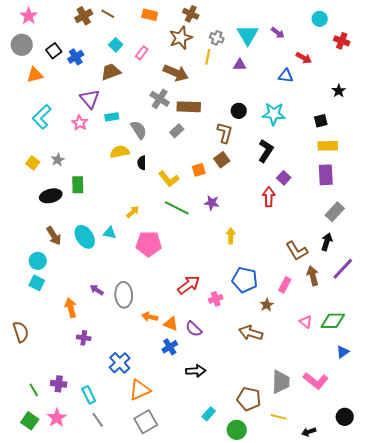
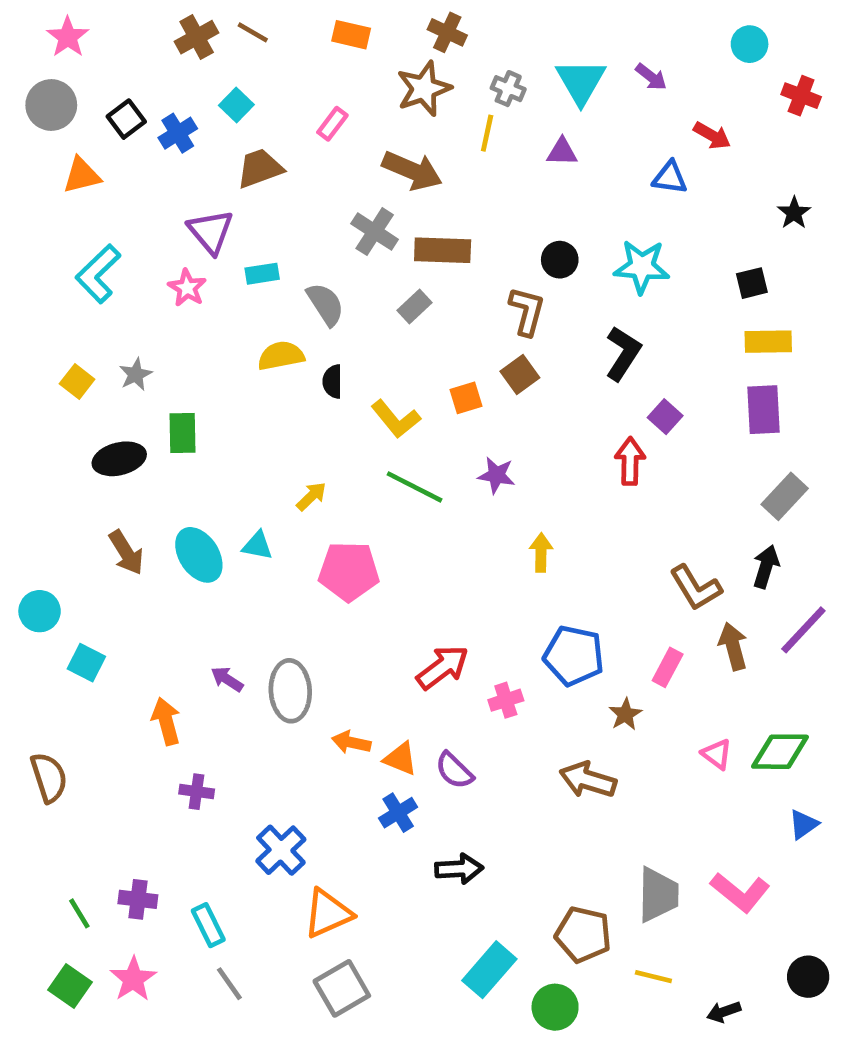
cyan square: (116, 45) -> (236, 105), moved
cyan circle: (38, 261) -> (40, 611), moved
cyan rectangle: (209, 414) -> (489, 970), size x1.6

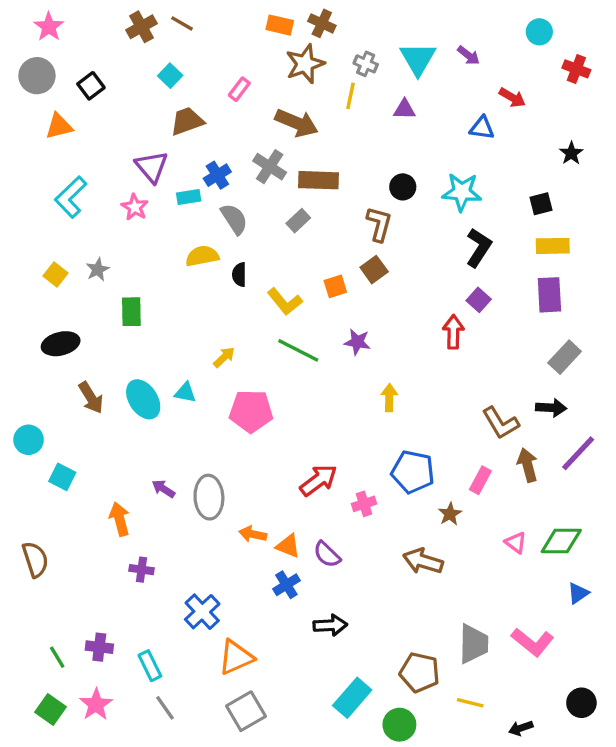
orange rectangle: (351, 35) -> (280, 25), moved
blue cross: (178, 133) -> (217, 175), moved
black L-shape: (623, 353) -> (479, 248), moved
black ellipse: (119, 459) -> (61, 344), moved
black arrow: (766, 567) -> (551, 408), turned 76

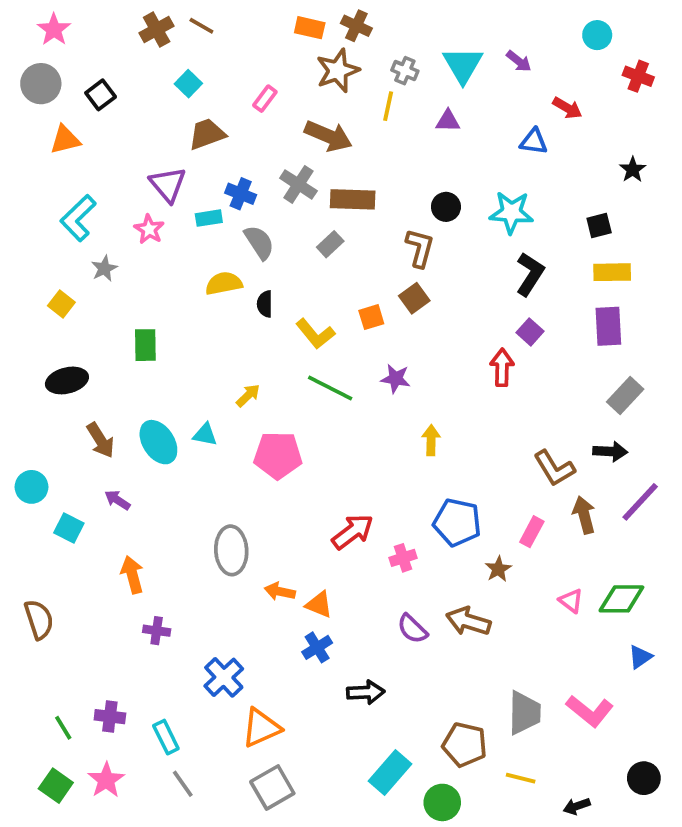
blue cross: (217, 175) -> (241, 194), turned -36
gray star: (98, 270) -> (104, 268), moved
purple arrow: (163, 489) -> (117, 500), moved
purple semicircle: (327, 554) -> (412, 629), moved

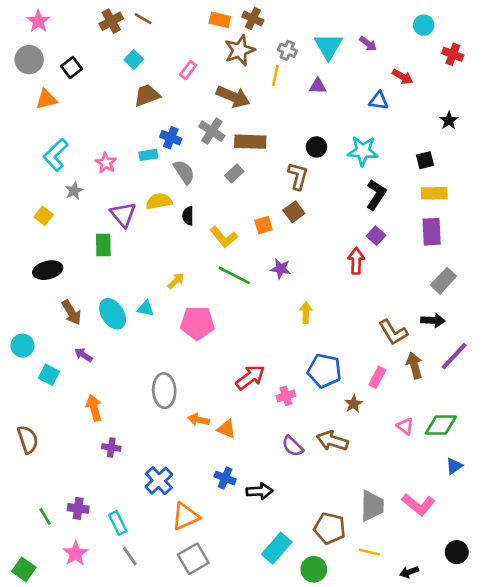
purple triangle: (168, 184) -> (123, 214), moved
blue cross: (317, 647) -> (225, 478), moved, turned -36
green square: (56, 786) -> (24, 569), moved

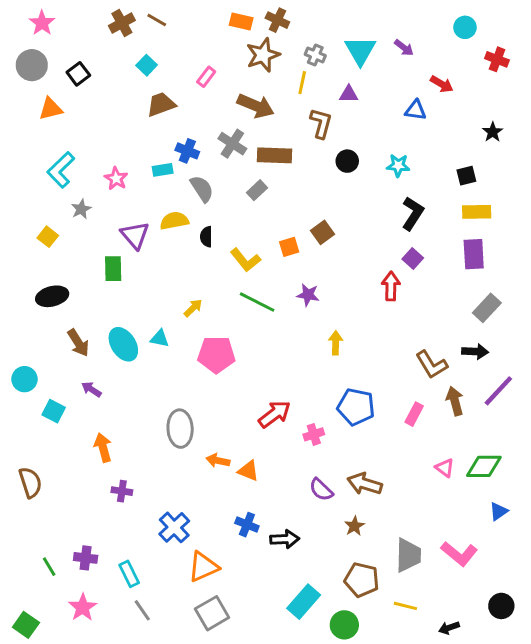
cyan star: (363, 151) -> (398, 165), size x0.7
brown L-shape: (298, 176) -> (321, 123), moved
brown star: (354, 404) -> (355, 526), moved

